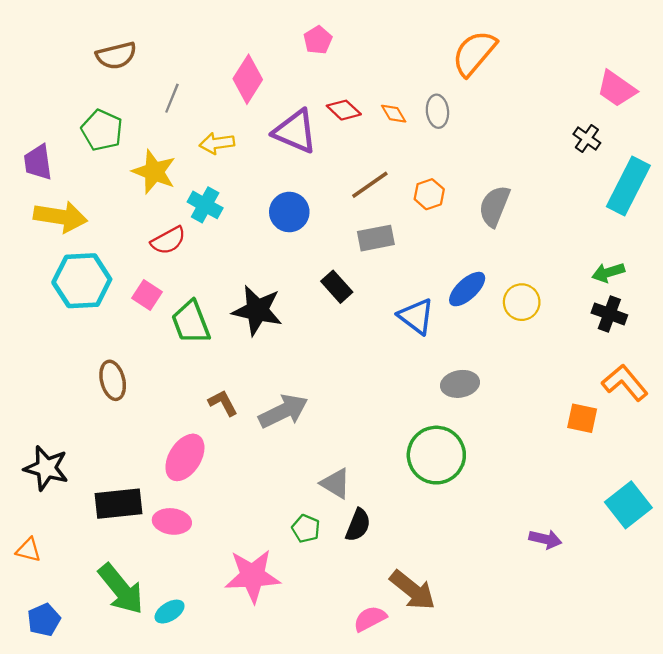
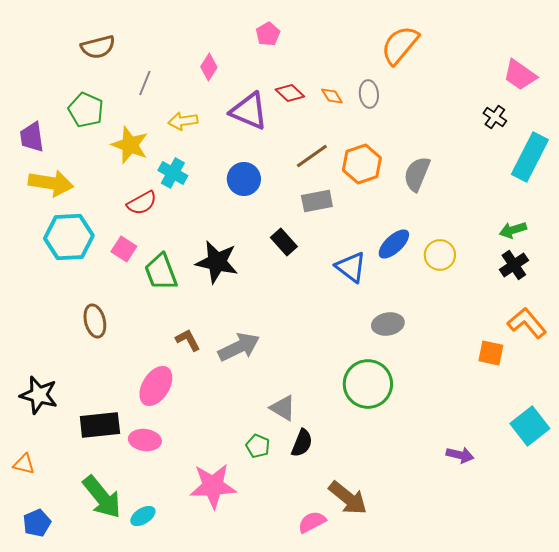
pink diamond: (248, 79) -> (209, 67), size x0.7
orange hexagon: (429, 194) -> (362, 164), size x1.5
black cross: (609, 314) -> (514, 265), turned 36

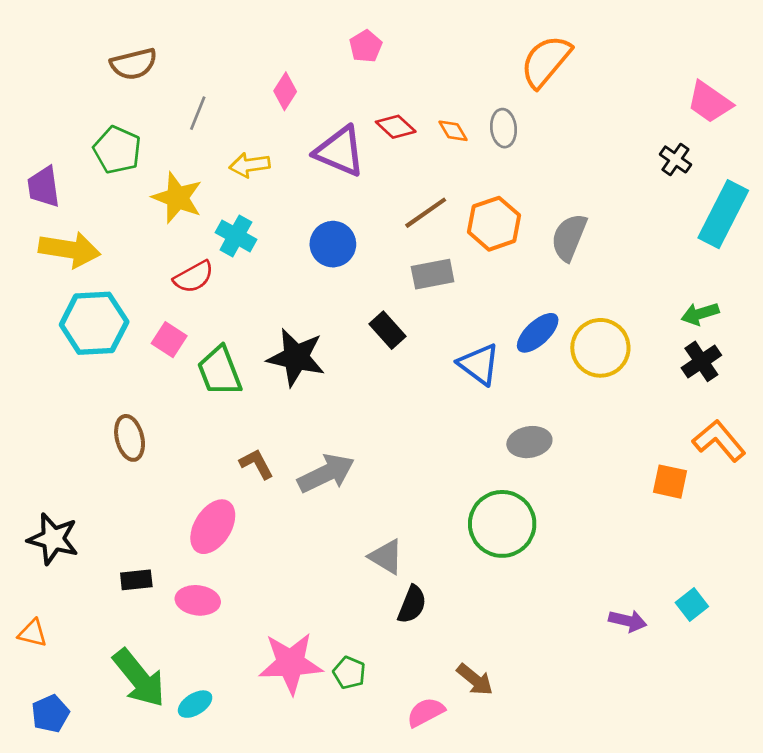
yellow circle: (440, 255) -> (600, 348), size x1.4
black rectangle: (100, 425) -> (136, 580), size x0.6
cyan square: (530, 426) -> (692, 604), moved, size x0.6
green pentagon: (258, 446) -> (349, 673), moved
brown arrow: (348, 498) -> (475, 680), size x0.7

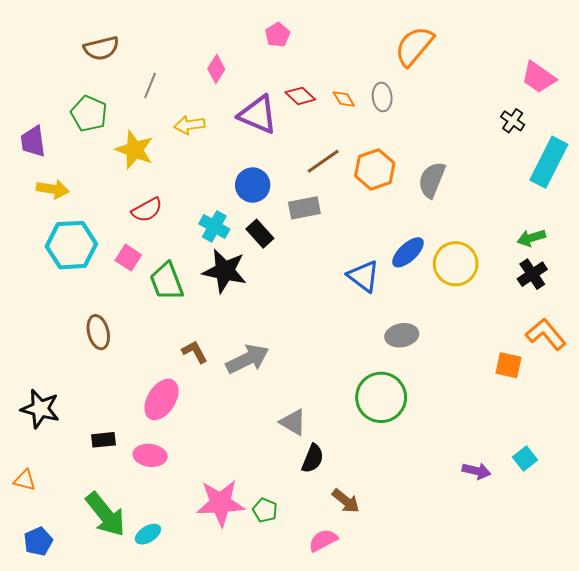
cyan cross: (236, 236) -> (214, 226), moved
yellow arrow: (69, 250) -> (53, 189), size x0.7
gray rectangle: (433, 274) -> (304, 208), moved
black rectangle: (387, 330) -> (260, 234), moved
brown arrow: (475, 680) -> (346, 501), moved

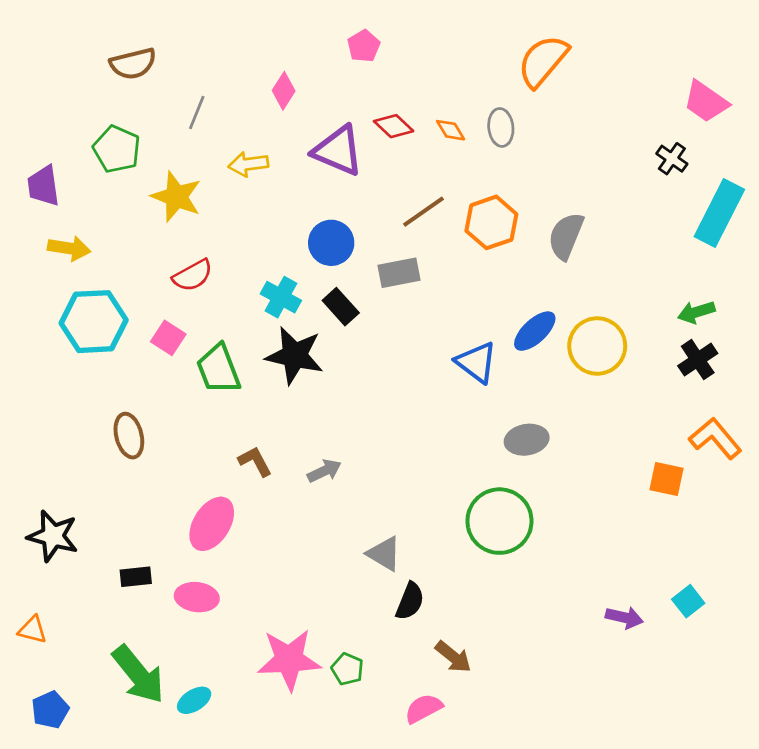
gray arrow: (247, 359) -> (324, 471), size x0.6

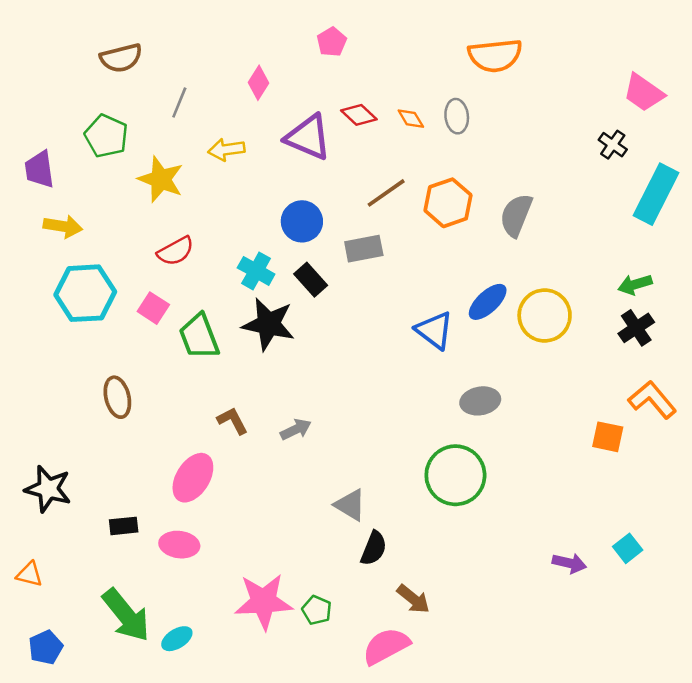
orange semicircle: (543, 61) -> (495, 55), turned -136
pink semicircle: (423, 708) -> (386, 646), size x1.4

